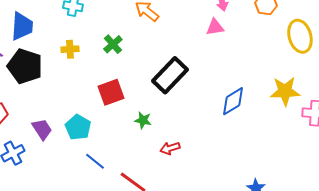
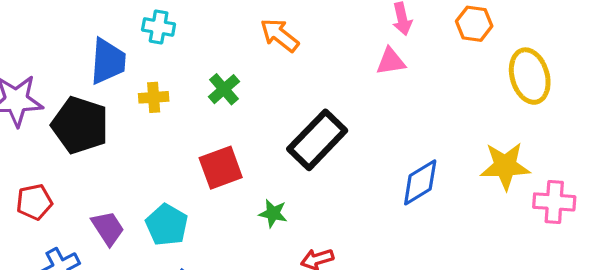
blue trapezoid: (22, 26) -> (108, 61), moved

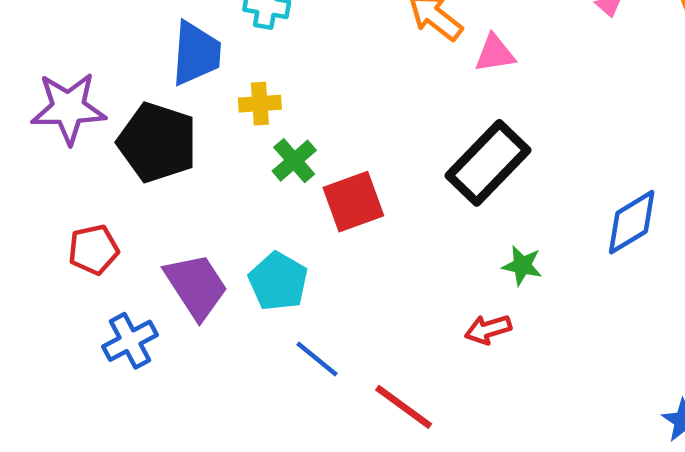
pink triangle: (391, 61) -> (495, 53), moved
green cross: (224, 89) -> (294, 161), moved
green star: (273, 213) -> (522, 266), moved
purple trapezoid: (108, 228) -> (196, 286), size x1.4

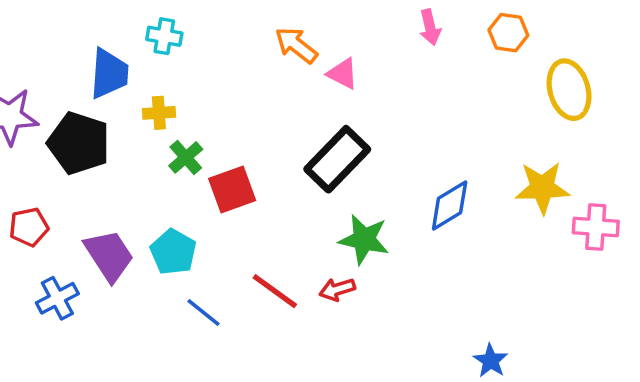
pink triangle: (495, 53) -> (343, 74), turned 36
green star: (522, 266) -> (364, 239), size x1.6
red line: (404, 407) -> (275, 291), moved

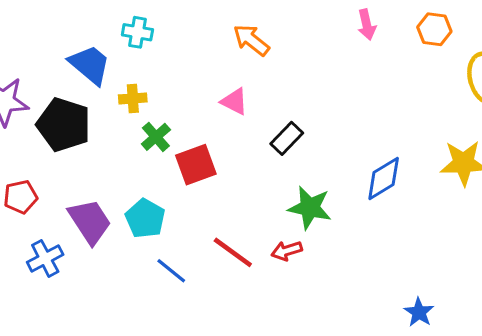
blue trapezoid: (109, 74) -> (90, 65), turned -54
pink triangle: (343, 74) -> (234, 102), moved
black rectangle: (337, 159) -> (287, 138), size x0.6

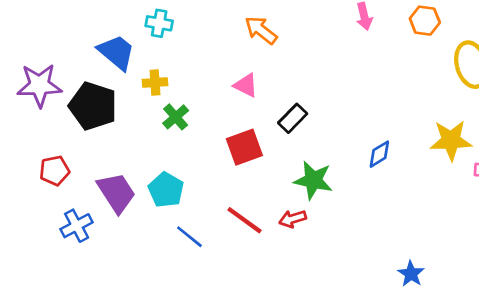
red square: (196, 165) -> (244, 147), moved
blue diamond: (384, 178) -> (379, 154), size x0.7

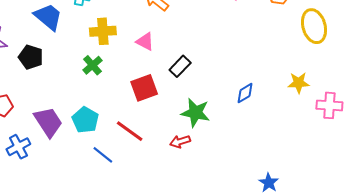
yellow cross: (155, 83) -> (103, 31), moved, size x1.4
black pentagon: (93, 106) -> (31, 57), size x0.7
yellow star: (451, 140) -> (299, 83), size x0.7
red line: (244, 220) -> (130, 131), moved

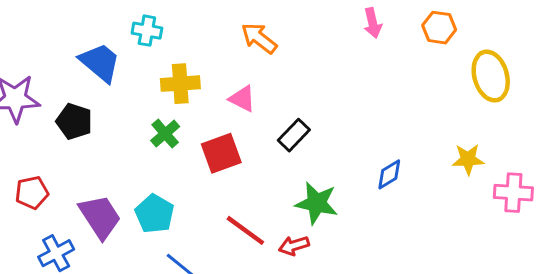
red square: (144, 88) -> (221, 153), moved
red line: (130, 131) -> (245, 230), moved

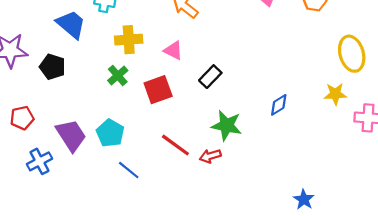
yellow ellipse: (491, 76) -> (352, 54), moved

